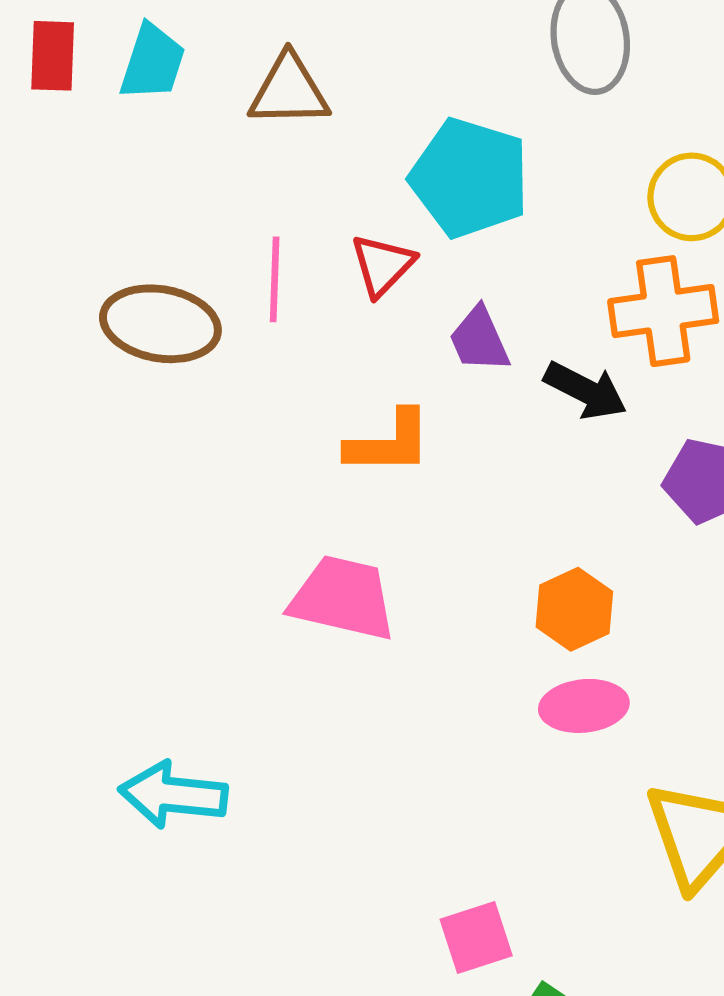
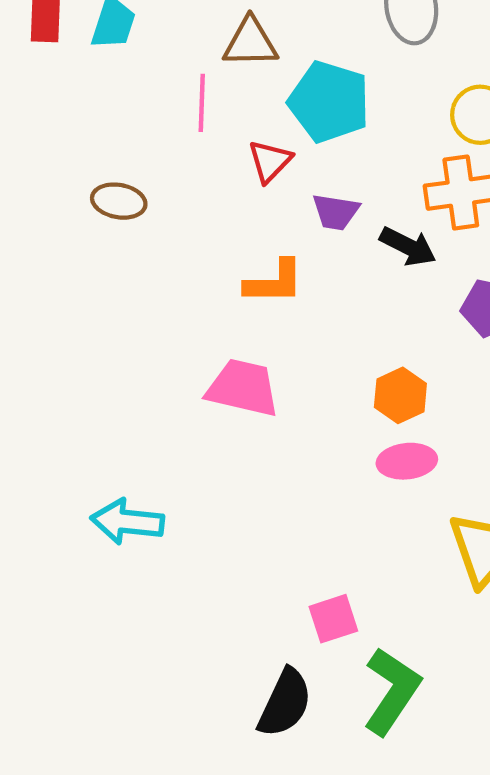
brown triangle: (289, 91) -> (250, 42), moved
pink line: (275, 279) -> (202, 103), moved
brown ellipse: (160, 324) -> (119, 201), size x0.7
purple trapezoid: (479, 340) -> (336, 212), turned -57

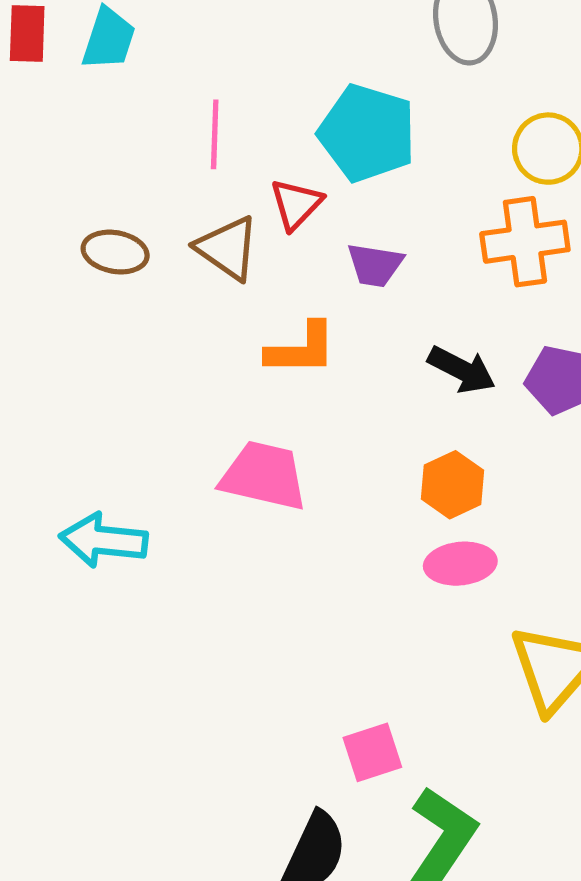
brown triangle: (250, 42) -> (228, 248), moved, turned 36
black arrow: (408, 246) -> (462, 370), moved
cyan arrow: (127, 522) -> (103, 540), moved

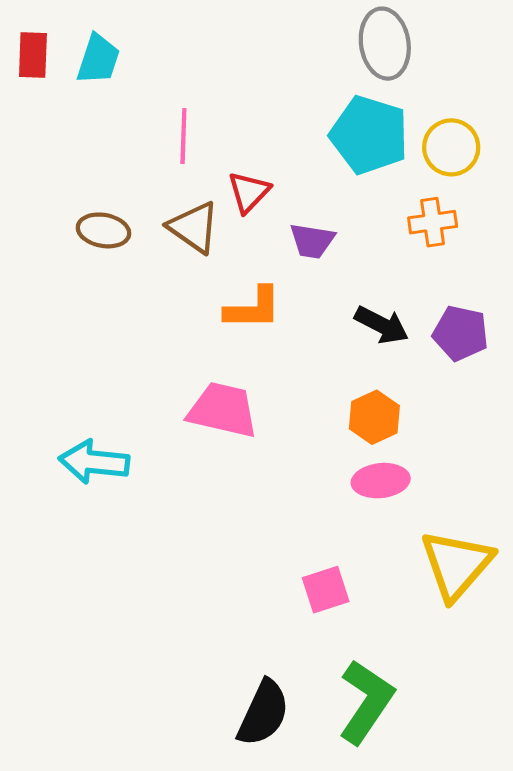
cyan pentagon: (367, 133) -> (369, 135), moved
orange cross: (525, 242) -> (433, 222), size x0.7
pink square: (372, 752) -> (326, 590), moved

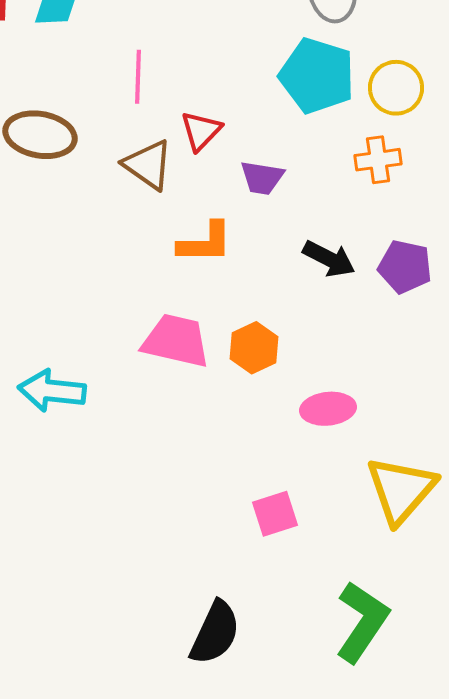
brown ellipse: (103, 230) -> (40, 135), moved, size x1.4
orange hexagon: (374, 417) -> (254, 348), moved
green L-shape: (366, 702) -> (362, 622), moved

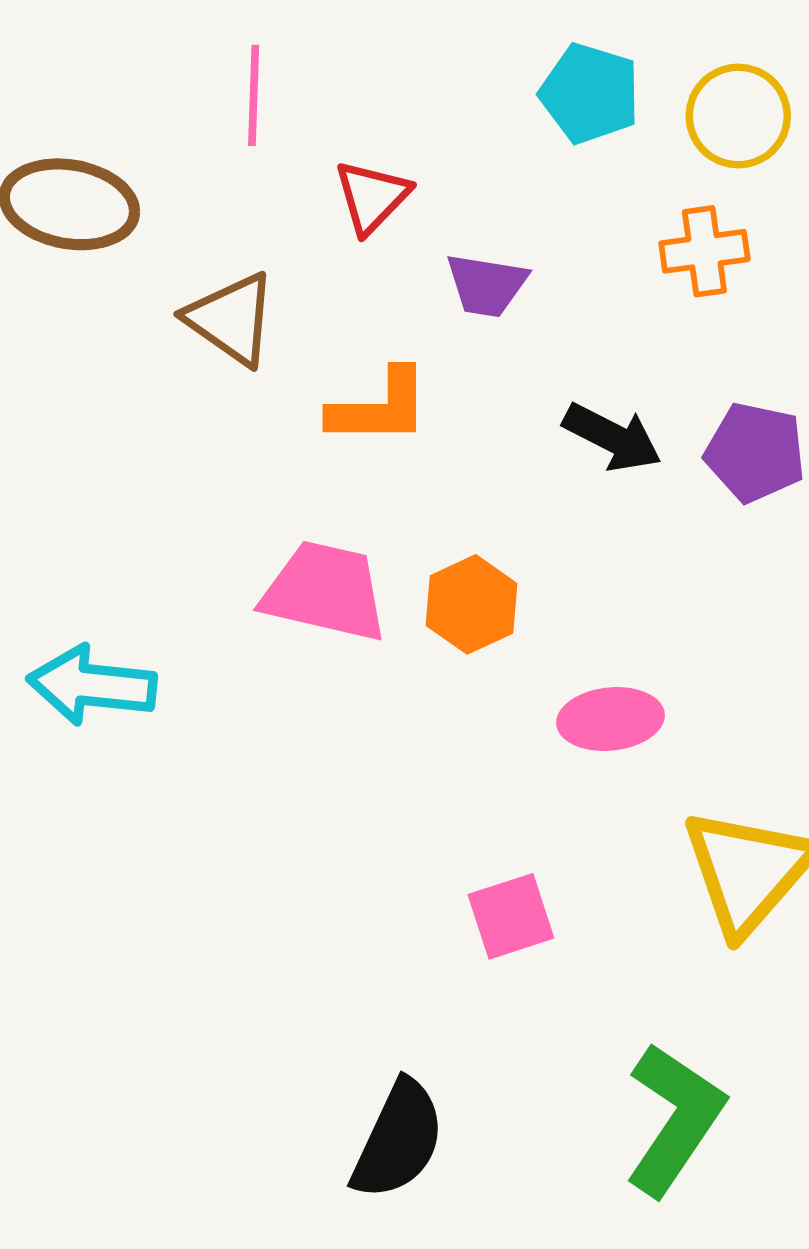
cyan pentagon: (317, 76) -> (590, 93), size x0.7
brown triangle: (148, 165) -> (231, 319), moved

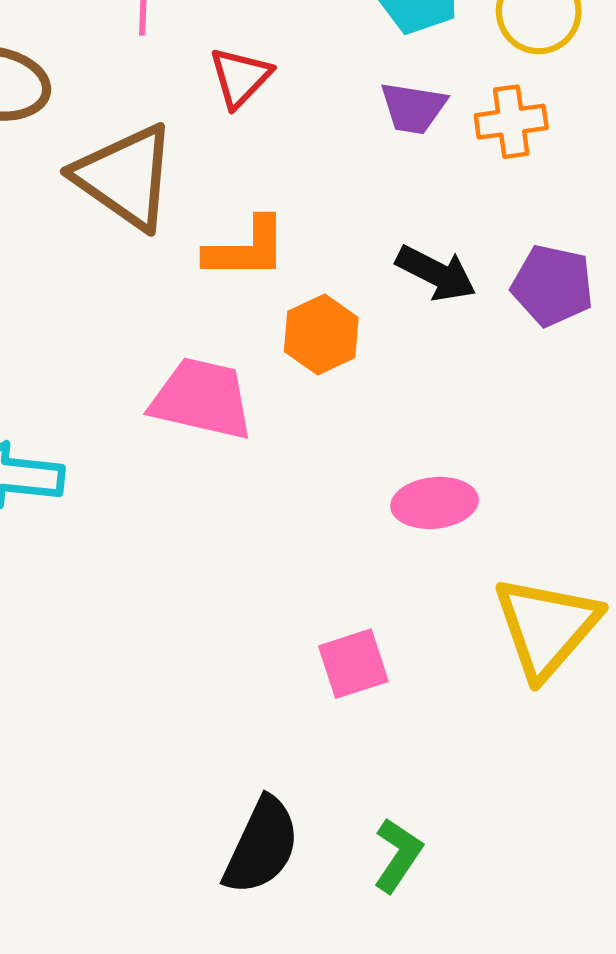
purple trapezoid: (487, 285) -> (413, 108), moved
brown triangle: (231, 319) -> (125, 177), size x1.4
orange hexagon: (471, 604) -> (321, 334), moved
green L-shape: (674, 1119) -> (398, 855), moved, size x0.6

